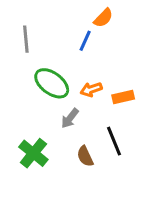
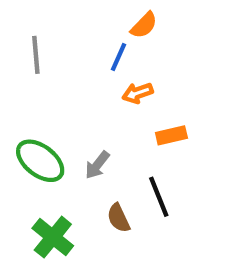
green ellipse: (52, 83) -> (40, 161), moved
orange arrow: (91, 89) -> (138, 93), moved
green cross: (33, 153) -> (53, 237), moved

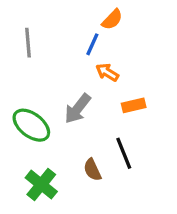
orange arrow: (138, 93) -> (107, 72), turned 50
gray arrow: (97, 165) -> (78, 109), moved, size x1.4

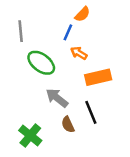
orange rectangle: (134, 105) -> (98, 77), size x1.5
gray arrow: (78, 109) -> (57, 98), moved, turned 90
green ellipse: (31, 125) -> (41, 63), moved

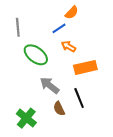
blue line: (68, 32) -> (59, 28), turned 32

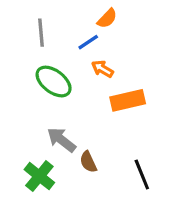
gray line: (18, 27) -> (41, 33), moved
gray arrow: (50, 85) -> (61, 140), moved
black line: (79, 98) -> (142, 174), moved

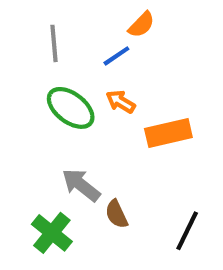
orange arrow: (102, 69) -> (121, 102), moved
black line: (142, 174) -> (187, 231), turned 48

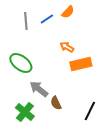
blue line: (116, 56) -> (47, 19), moved
orange arrow: (121, 102) -> (67, 47), moved
green ellipse: (71, 108) -> (21, 63), moved

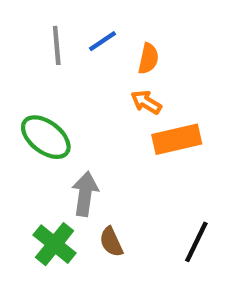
orange semicircle: (68, 12) -> (148, 59), moved, turned -32
gray arrow: (39, 89) -> (85, 194), turned 60
brown semicircle: (56, 103) -> (111, 242), moved

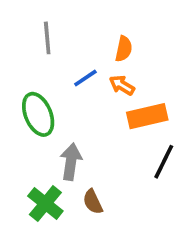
blue line: (103, 41) -> (85, 78), moved
green ellipse: (46, 137) -> (38, 114), turned 30
black line: (196, 242) -> (164, 162), moved

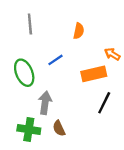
blue line: (85, 78) -> (55, 60), moved
orange arrow: (122, 85) -> (112, 54), moved
green cross: (45, 204) -> (29, 129), turned -30

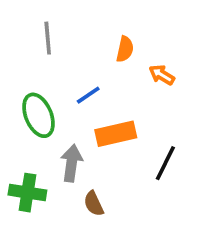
orange arrow: (112, 54) -> (162, 75), moved
orange rectangle: (94, 74) -> (116, 134), moved
green cross: (29, 129) -> (27, 193), moved

